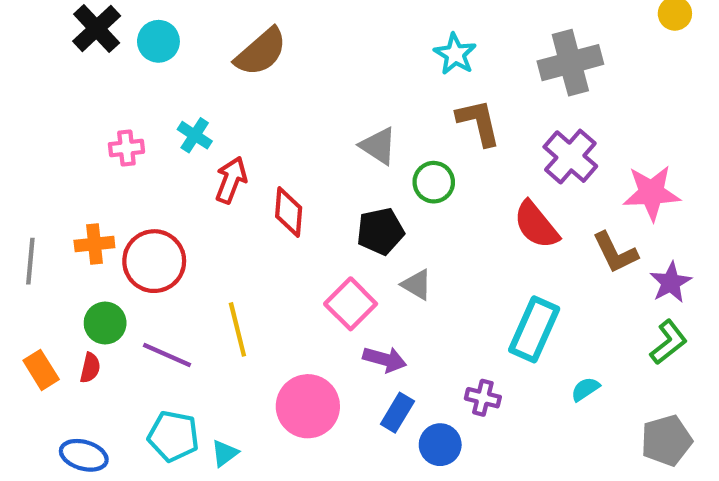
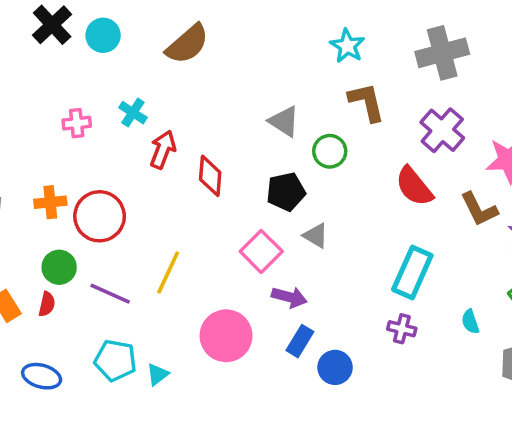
yellow line: (237, 329) -> (168, 273), turned 39
cyan semicircle: (585, 389) -> (470, 322), moved, turned -75
purple cross: (483, 398) -> (402, 329), moved

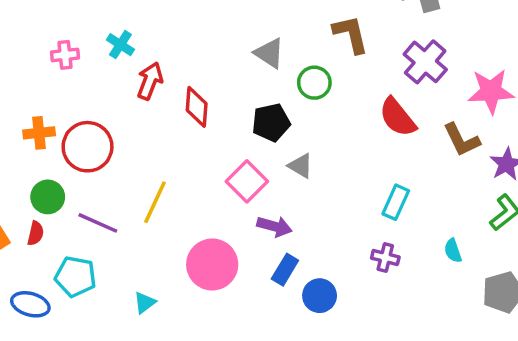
cyan rectangle: (412, 273) -> (396, 202), size x0.7
cyan pentagon: (115, 360) -> (75, 277), moved

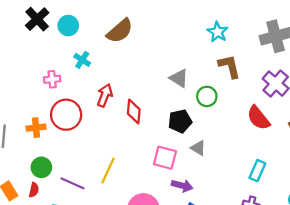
cyan cross: (120, 45) -> (82, 60), moved
red circle: (88, 147) -> (66, 115), moved
pink square: (247, 181) -> (165, 158), turned -30

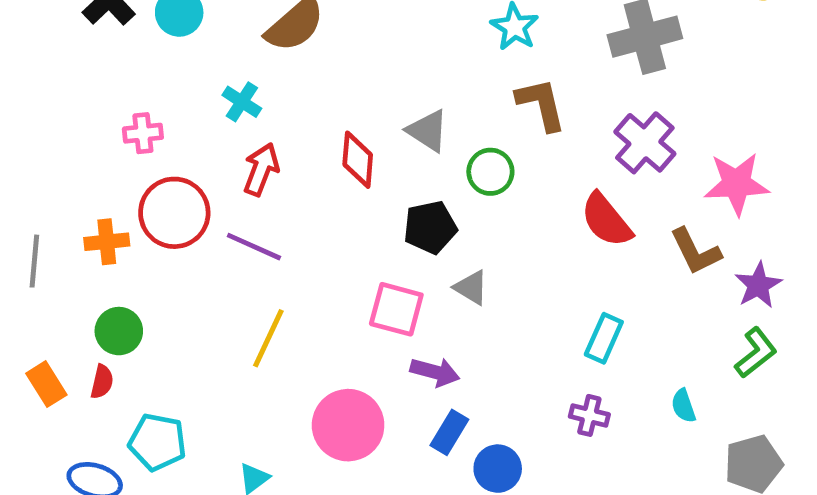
cyan cross: (82, 60) -> (242, 102), moved
red diamond: (134, 111) -> (358, 160), moved
purple line: (73, 183) -> (254, 247), moved

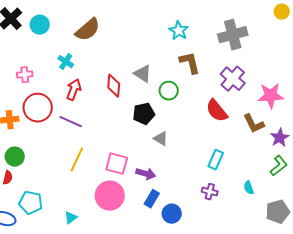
pink square: (396, 309) -> (117, 164), moved

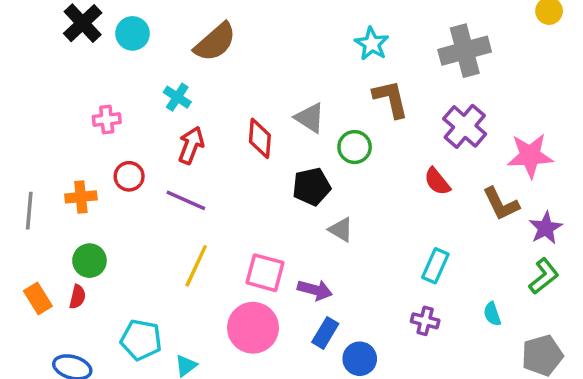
red circle: (38, 108) -> (129, 176), size x0.6
red semicircle: (217, 111) -> (437, 181), size x0.7
cyan pentagon: (31, 203) -> (141, 340), moved

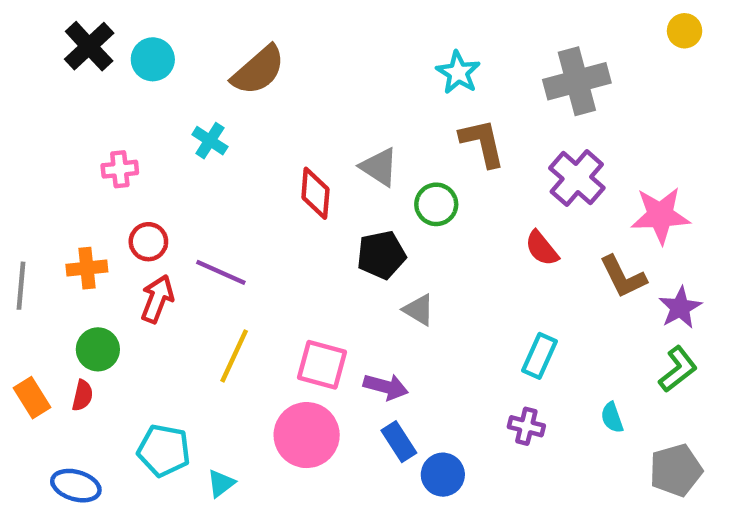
red arrow: (191, 145) -> (157, 299), moved
blue rectangle: (325, 333) -> (399, 442), turned -64

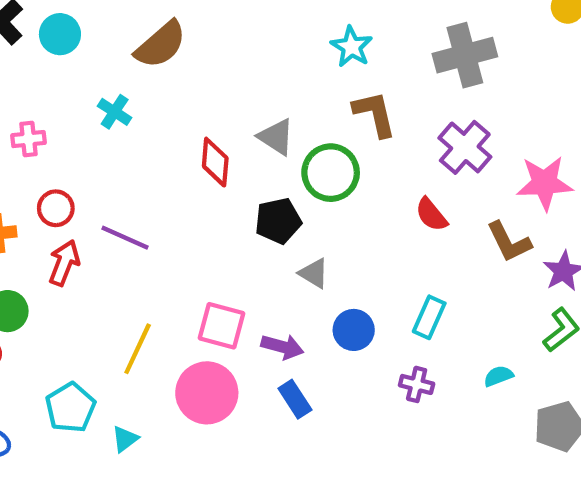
green circle: (436, 204) -> (331, 173), size x1.4
yellow line: (234, 356) -> (138, 349), moved
cyan semicircle: (612, 417) -> (498, 376), turned 88
cyan pentagon: (164, 450) -> (70, 408), turned 30
blue circle: (443, 475) -> (354, 330), moved

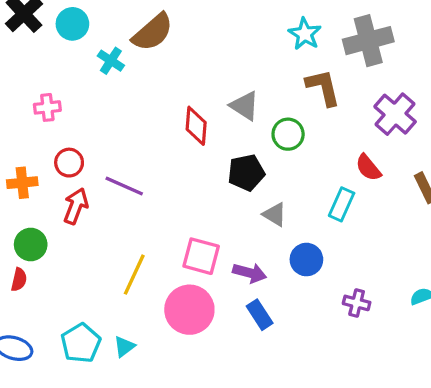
gray cross: (465, 55) -> (368, 41), moved
cyan cross: (115, 112) -> (111, 61), moved
green circle: (331, 173) -> (288, 134), size x0.7
cyan rectangle: (429, 317) -> (342, 204), moved
cyan pentagon: (70, 408) -> (81, 343), moved

